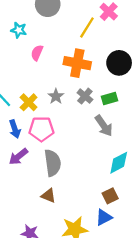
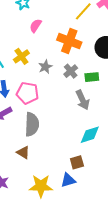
yellow cross: (29, 102) -> (21, 56), moved

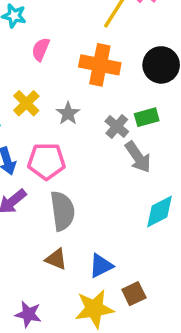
gray cross: (71, 71) -> (117, 126), moved
brown square: (77, 162) -> (134, 294), moved
blue triangle: (68, 180) -> (101, 266), moved

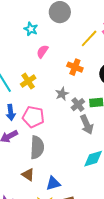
orange cross: (100, 65) -> (75, 67), size x0.7
gray star: (68, 113) -> (62, 94), moved

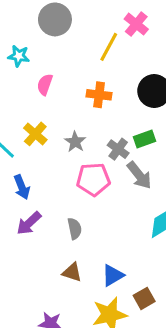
gray star: (62, 94) -> (75, 142), moved
pink pentagon: (33, 117) -> (93, 179), moved
gray semicircle: (37, 147) -> (75, 229), size x0.6

